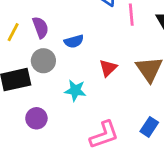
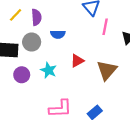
purple circle: (36, 118) -> (22, 75), moved

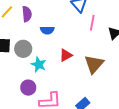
gray circle: (32, 42) -> (23, 49), moved
purple circle: (22, 75) -> (28, 88), moved

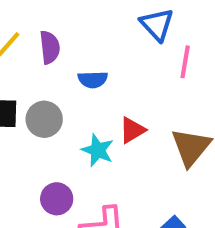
cyan star: (39, 64) -> (98, 150), moved

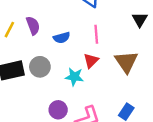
pink line: (185, 62) -> (96, 34), moved

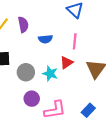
gray circle: (40, 67) -> (26, 72), moved

